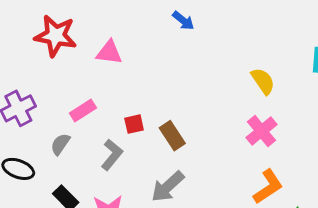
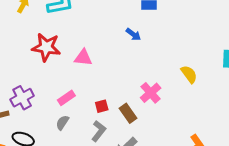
pink cross: (261, 131) -> (151, 93), moved
gray semicircle: (60, 144) -> (62, 123), moved
gray L-shape: (112, 155) -> (99, 131), moved

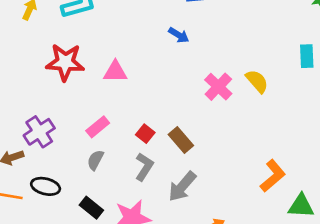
pink cross: (151, 93) -> (218, 87), moved
red square: (102, 106) -> (145, 134), turned -32

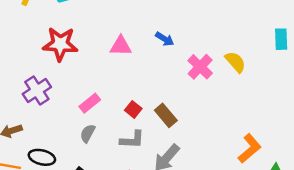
blue arrow: (179, 35) -> (165, 39), moved
pink triangle: (115, 72) -> (121, 46), moved
purple cross: (39, 132) -> (37, 90), moved
gray L-shape: (144, 167) -> (132, 140), turned 60

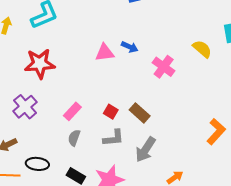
pink triangle: (121, 46) -> (105, 53), moved
yellow semicircle: (235, 62) -> (202, 49), moved

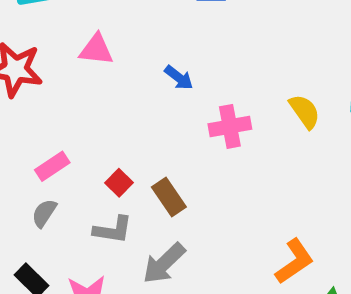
pink triangle: (105, 53) -> (96, 50), moved
pink cross: (164, 67) -> (230, 126), turned 30

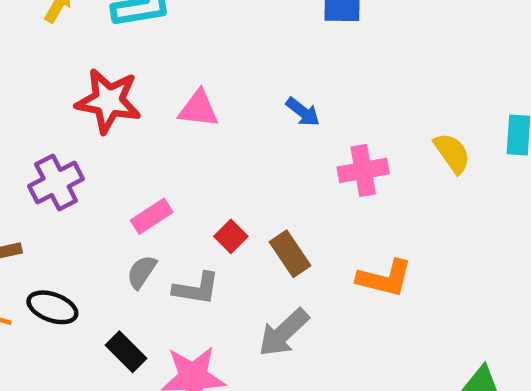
pink triangle: (96, 50) -> (198, 109), moved
gray L-shape: (113, 230) -> (196, 289), moved
orange L-shape: (294, 261) -> (385, 278), moved, turned 48

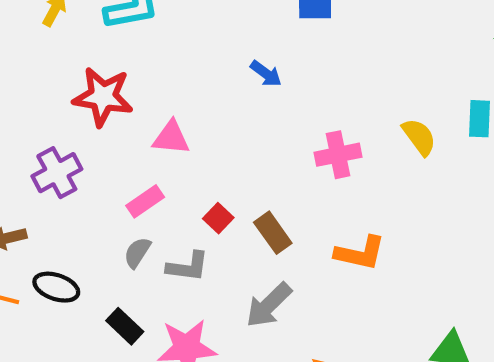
pink triangle: (198, 109) -> (171, 138), moved
blue arrow: (303, 112) -> (266, 74), moved

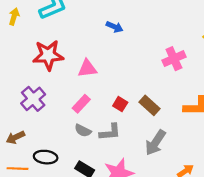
blue arrow: (266, 74) -> (114, 27), moved
gray semicircle: (137, 253) -> (83, 131), turned -84

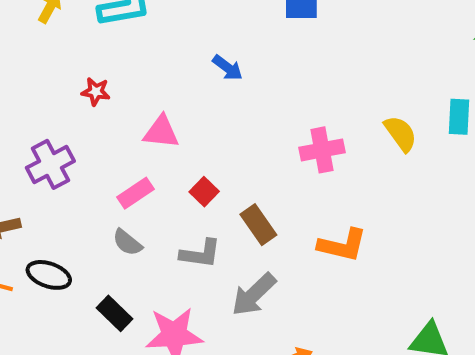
red star: (48, 55) -> (96, 92), size x0.5
red square: (120, 104) -> (204, 192), moved
gray L-shape: (110, 132) -> (200, 254), moved

